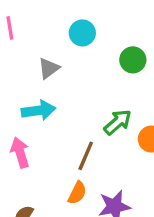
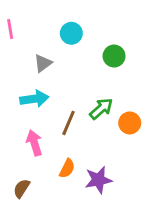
pink arrow: (20, 153) -> (34, 143), moved
brown line: (86, 156) -> (68, 123), moved

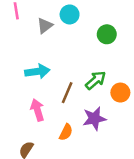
gray triangle: (43, 63) -> (45, 26), moved
purple star: (98, 180) -> (94, 119), moved

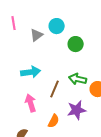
green circle: (107, 34) -> (76, 44), moved
green arrow: (96, 80) -> (78, 79), turned -126

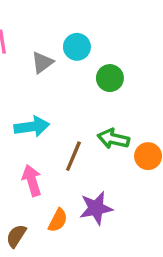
purple star: (77, 110) -> (96, 208), moved
orange semicircle: (54, 121) -> (58, 220), moved

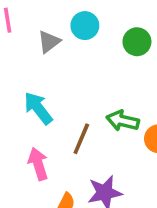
green circle: (110, 78) -> (137, 42), moved
cyan arrow: (32, 127) -> (38, 108), turned -120

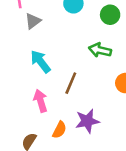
gray triangle: (49, 42) -> (33, 21), moved
green arrow: (123, 121) -> (100, 50), moved

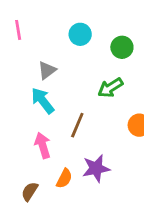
gray triangle: (33, 21) -> (47, 70), moved
green arrow: (100, 50) -> (110, 88), turned -45

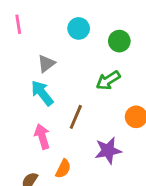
purple star: (96, 168) -> (108, 151), moved

